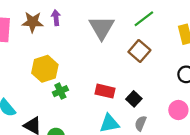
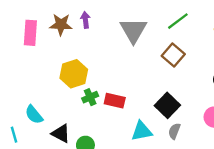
red rectangle: (105, 91) -> (115, 101), moved
black square: (134, 99) -> (167, 105), size x1.5

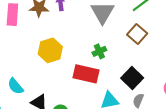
green cross: (90, 97) -> (99, 51), moved
red rectangle: (115, 101) -> (86, 74), size x1.4

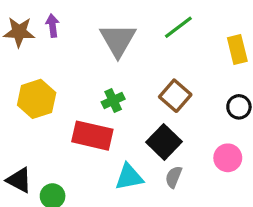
brown square: (137, 34) -> (175, 96), moved

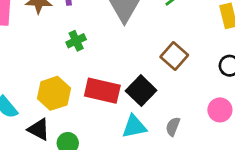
yellow hexagon: (37, 99) -> (54, 93), moved
green cross: (113, 100) -> (76, 41), moved
black square: (164, 142) -> (141, 91), moved

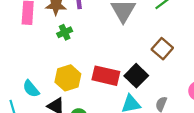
green cross: (76, 41) -> (65, 32), moved

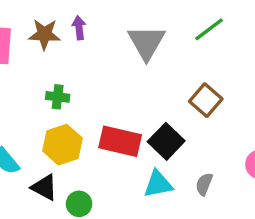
green cross: (65, 32) -> (58, 97), moved, turned 32

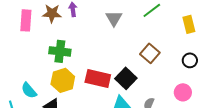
gray triangle: (146, 43) -> (114, 18), size x0.7
green cross: (58, 97) -> (60, 51), size x1.5

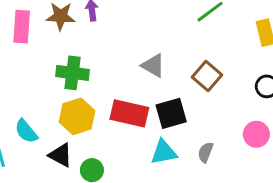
gray triangle: (114, 18) -> (153, 66), moved, turned -30
black square: (126, 78) -> (171, 113), turned 30

